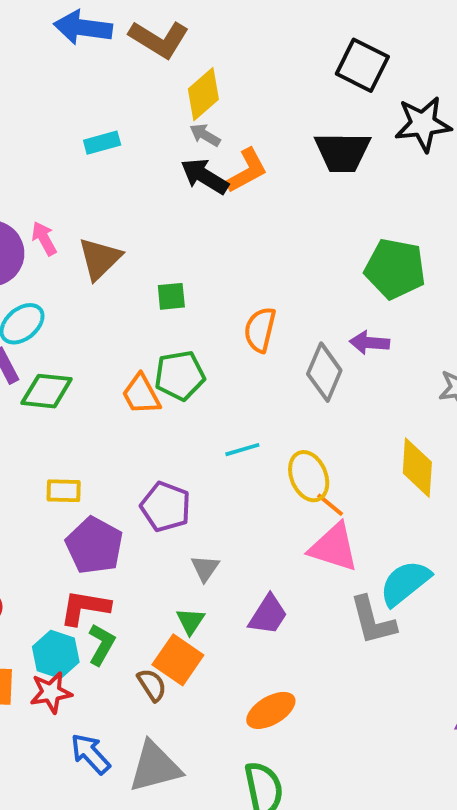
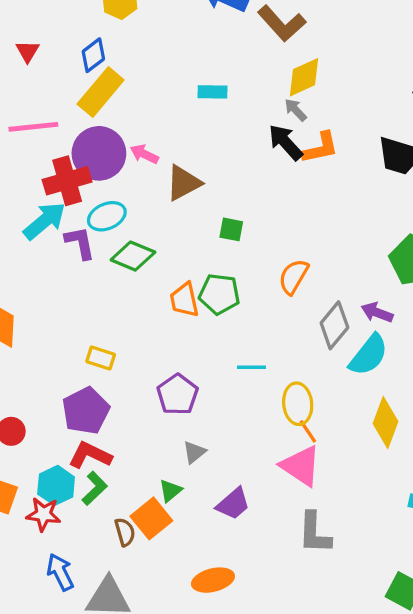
pink arrow: (44, 239) -> (144, 154), turned -52
green diamond: (47, 391) -> (133, 256), moved
purple pentagon: (94, 546) -> (86, 411), moved
cyan semicircle: (405, 583) -> (369, 355), moved, turned 150

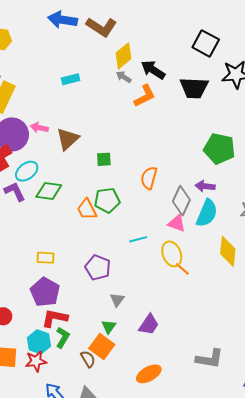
black arrow: (286, 142) -> (153, 70), moved
pink triangle: (301, 466) -> (177, 223), moved, size x0.7
gray L-shape: (315, 533) -> (210, 359), moved, turned -68

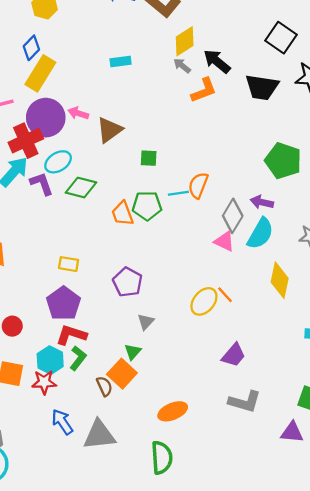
cyan line: (138, 239) -> (178, 193), moved
yellow ellipse: (172, 254) -> (204, 301), moved, turned 55
purple trapezoid: (149, 325) -> (234, 355), moved

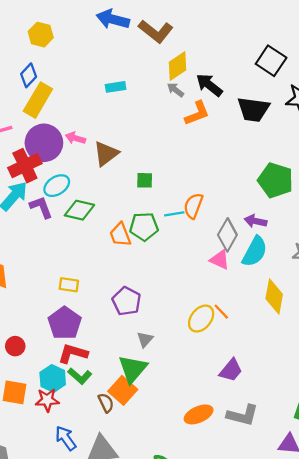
green triangle: (133, 352) -> (133, 369), size x1.8
green L-shape: (78, 358) -> (80, 376), turned 95
orange ellipse: (173, 411) -> (199, 414), moved

